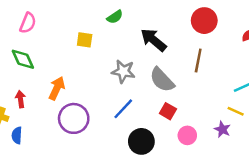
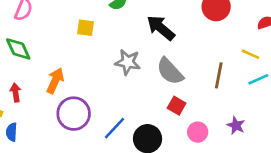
brown line: (198, 60) -> (219, 75), moved
blue line: (123, 109) -> (115, 128), moved
yellow line: (236, 111) -> (250, 54), moved

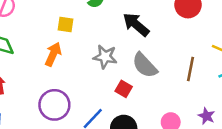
orange arrow: (55, 81) -> (53, 54), moved
red square: (177, 106) -> (124, 89), moved

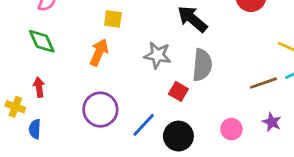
gray semicircle: (145, 65) -> (202, 65), turned -132
brown line: (190, 69) -> (263, 83), moved, turned 60

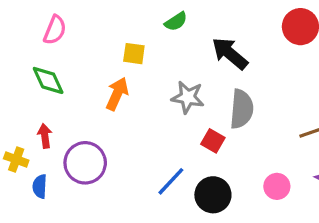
purple circle: (100, 110) -> (85, 163), moved

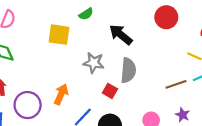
yellow square: (134, 54) -> (59, 35), size x1.5
orange arrow: (117, 94) -> (61, 94), moved

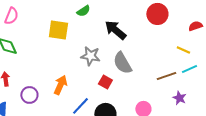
gray semicircle: (128, 70) -> (122, 63), turned 145
purple circle: (28, 105) -> (29, 95), size x0.7
purple star: (183, 115) -> (179, 98), moved

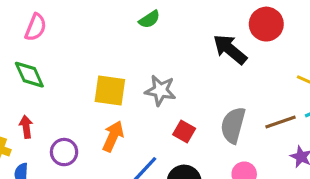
yellow square: (58, 30) -> (110, 90), moved
black arrow: (115, 30) -> (230, 49), moved
gray semicircle: (122, 63) -> (233, 125), moved, turned 45

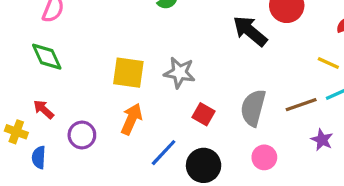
red arrow: (26, 127) -> (44, 109), turned -40

